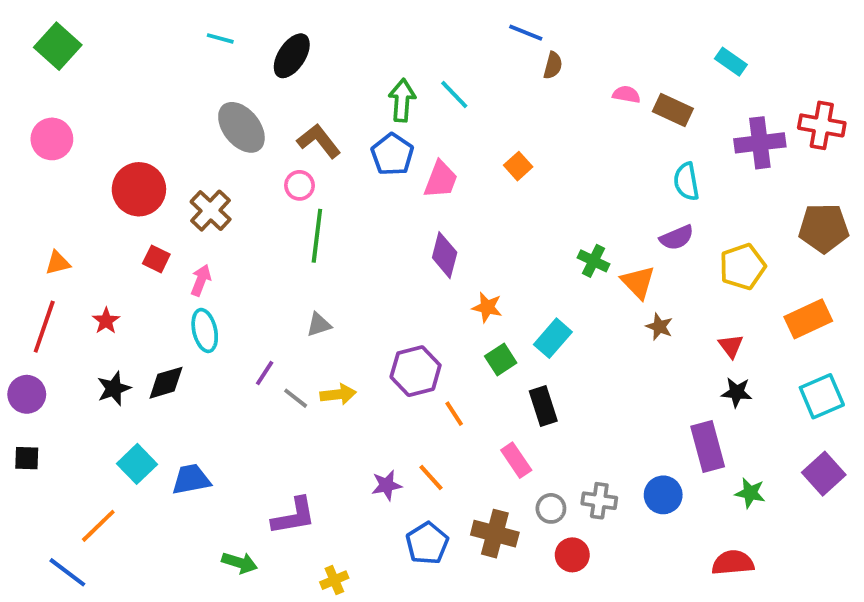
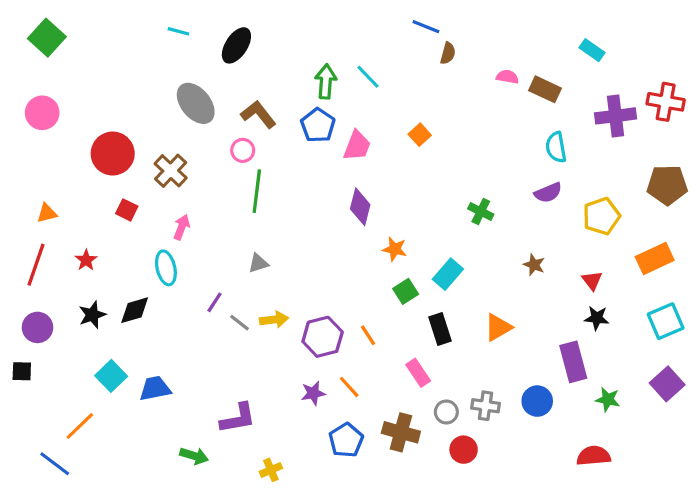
pink arrow: (201, 280) -> (182, 227), moved
orange triangle: (638, 282) -> (498, 327), moved, turned 44
purple hexagon: (416, 371) -> (323, 337), moved
purple circle: (27, 394) -> (37, 327), moved

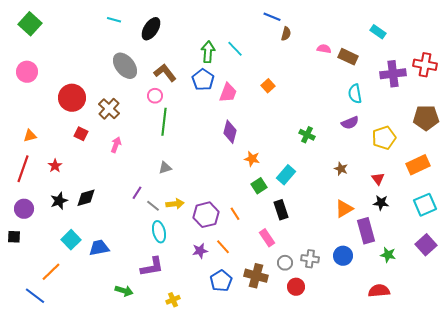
cyan ellipse: (166, 268) -> (159, 232), moved
orange triangle: (498, 327) -> (344, 209), moved

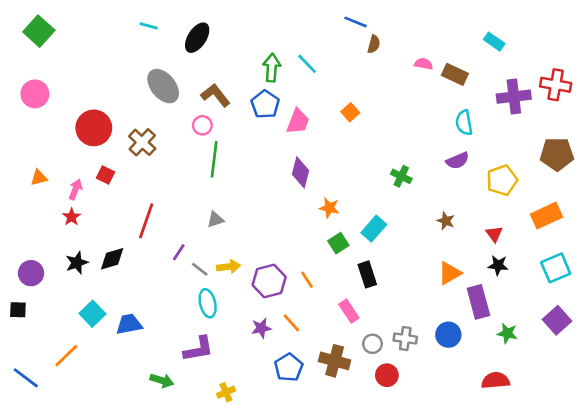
pink arrow: (116, 145) -> (75, 189), moved
red line: (23, 169) -> (146, 221), moved
blue line: (35, 296) -> (26, 378), moved

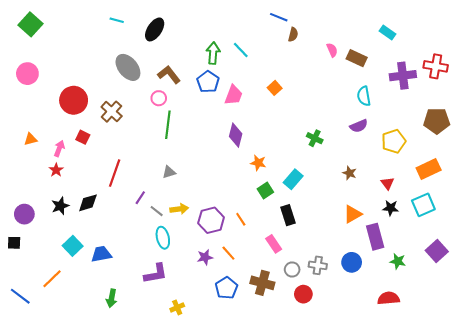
pink semicircle: (423, 64) -> (332, 50), turned 56
cyan square: (556, 268) -> (423, 205), moved
green arrow: (162, 380) -> (112, 298), moved, turned 84

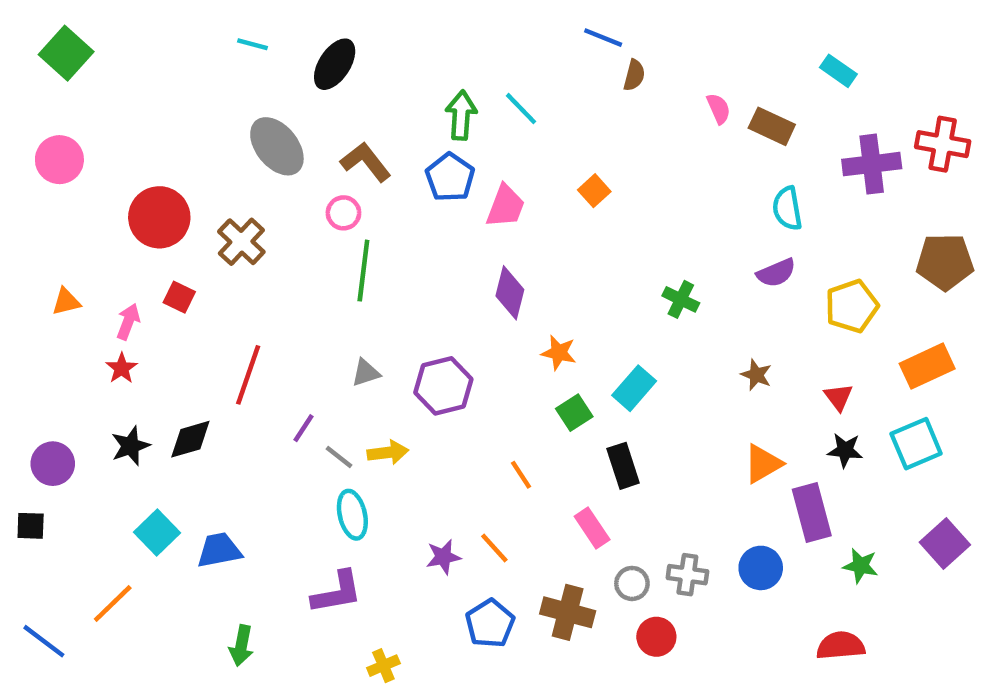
purple hexagon: (211, 220) -> (443, 386), moved

